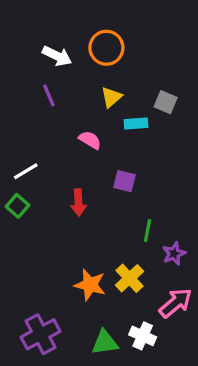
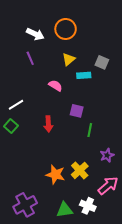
green line: (148, 231) -> (90, 130), moved

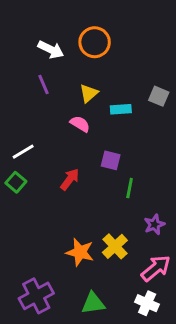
yellow triangle: (69, 59) -> (89, 93), moved
gray square: (102, 62) -> (159, 96), moved
red arrow: (48, 124) -> (70, 179), turned -140
white cross: (88, 206) -> (147, 303), moved

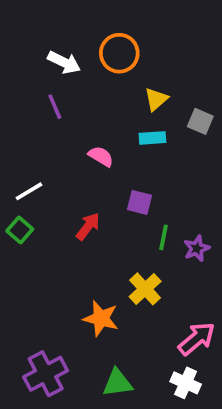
yellow triangle: (89, 93) -> (156, 99), moved
purple star: (154, 224) -> (197, 248), moved
yellow cross: (115, 246) -> (145, 289), moved

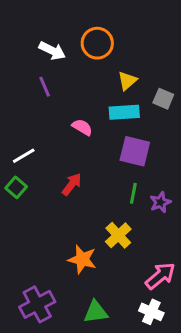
cyan rectangle: (152, 138) -> (124, 112), size x1.4
purple square: (140, 202) -> (135, 151), moved, size x1.5

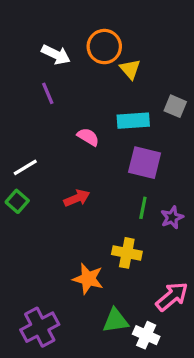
yellow triangle: (127, 81) -> (130, 69), moved, turned -30
red arrow: (72, 184) -> (77, 198), turned 30
yellow cross: (118, 235) -> (127, 253), turned -36
green triangle: (96, 312) -> (116, 321), moved
white cross: (151, 312) -> (146, 335), moved

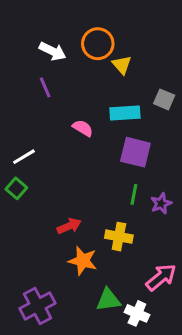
red arrow: (77, 198) -> (69, 226), moved

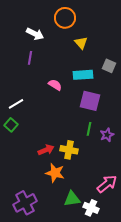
orange circle: (98, 44) -> (65, 18), moved
purple line: (45, 87) -> (30, 58), turned 32
yellow cross: (119, 237) -> (69, 150), moved

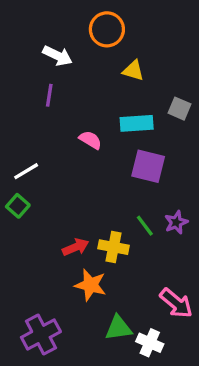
yellow triangle: (81, 43) -> (133, 71), turned -32
green line: (89, 129) -> (145, 226), moved, turned -48
pink arrow: (107, 184) -> (176, 303), turned 80

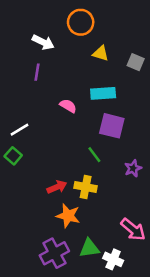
gray square: (179, 109) -> (136, 62), moved
green line: (145, 226) -> (94, 155), moved
purple cross: (41, 334) -> (54, 253), moved

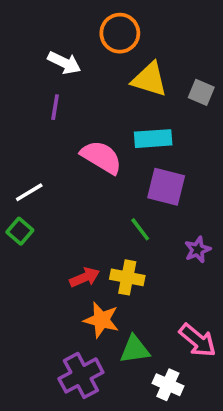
yellow triangle: (101, 53) -> (149, 79), size x1.5
pink semicircle: (68, 106) -> (101, 157), size x1.6
green triangle: (89, 248) -> (135, 350), moved

